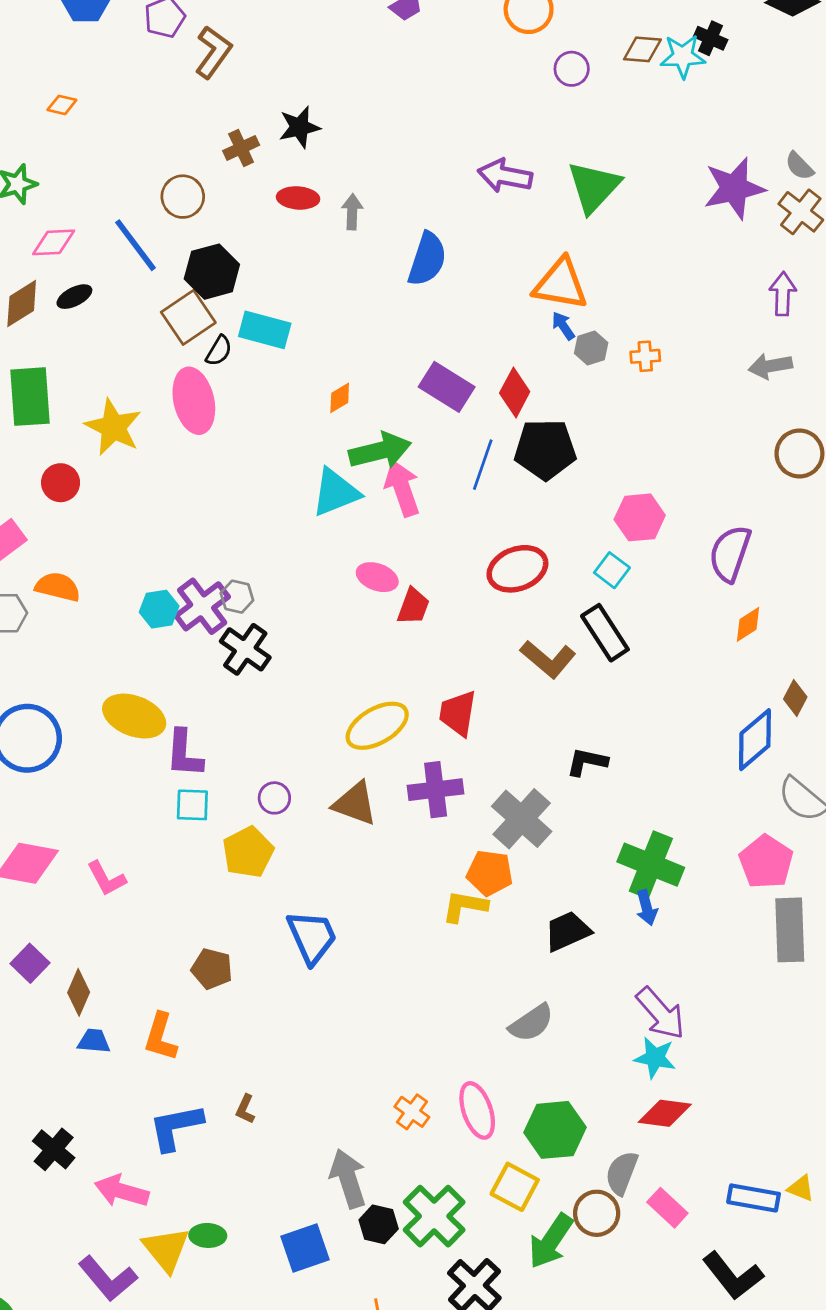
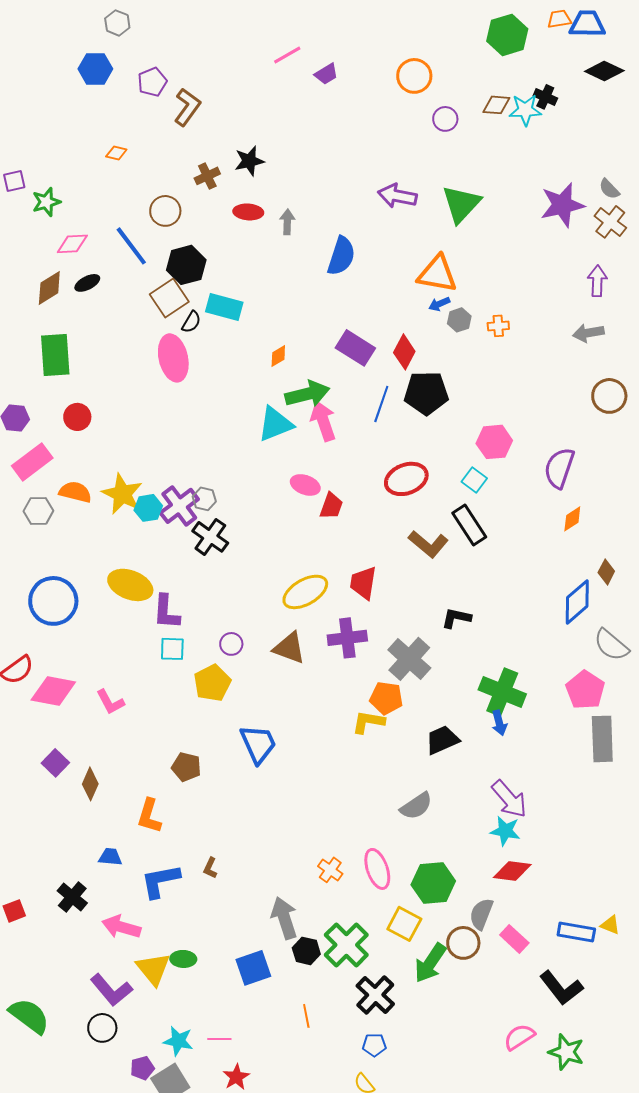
orange diamond: (62, 105) -> (116, 153), moved
blue arrow: (563, 326) -> (439, 304), turned -80
yellow star: (113, 427) -> (122, 494), moved
blue trapezoid: (94, 1041) -> (110, 857), moved

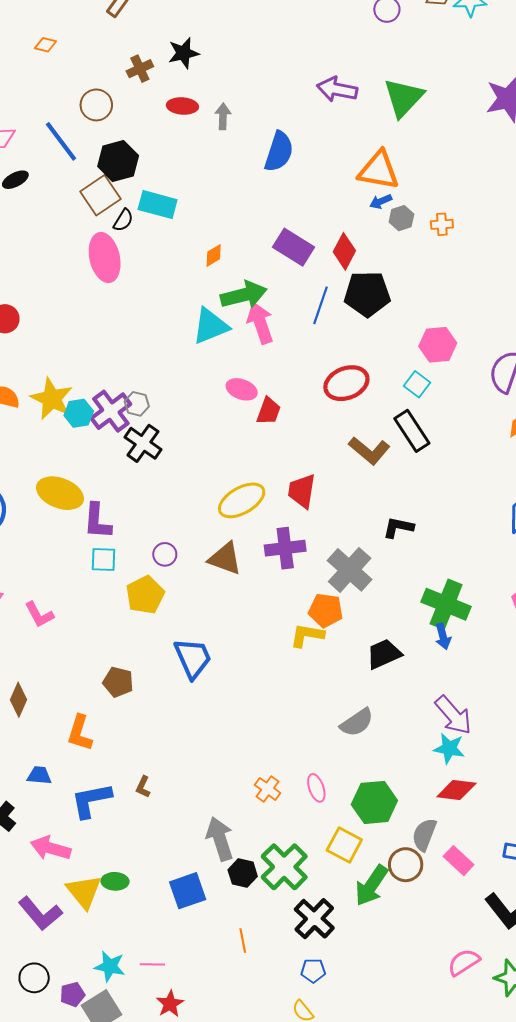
pink ellipse: (377, 869) -> (316, 788), size x0.7
black circle: (102, 1028) -> (34, 978), moved

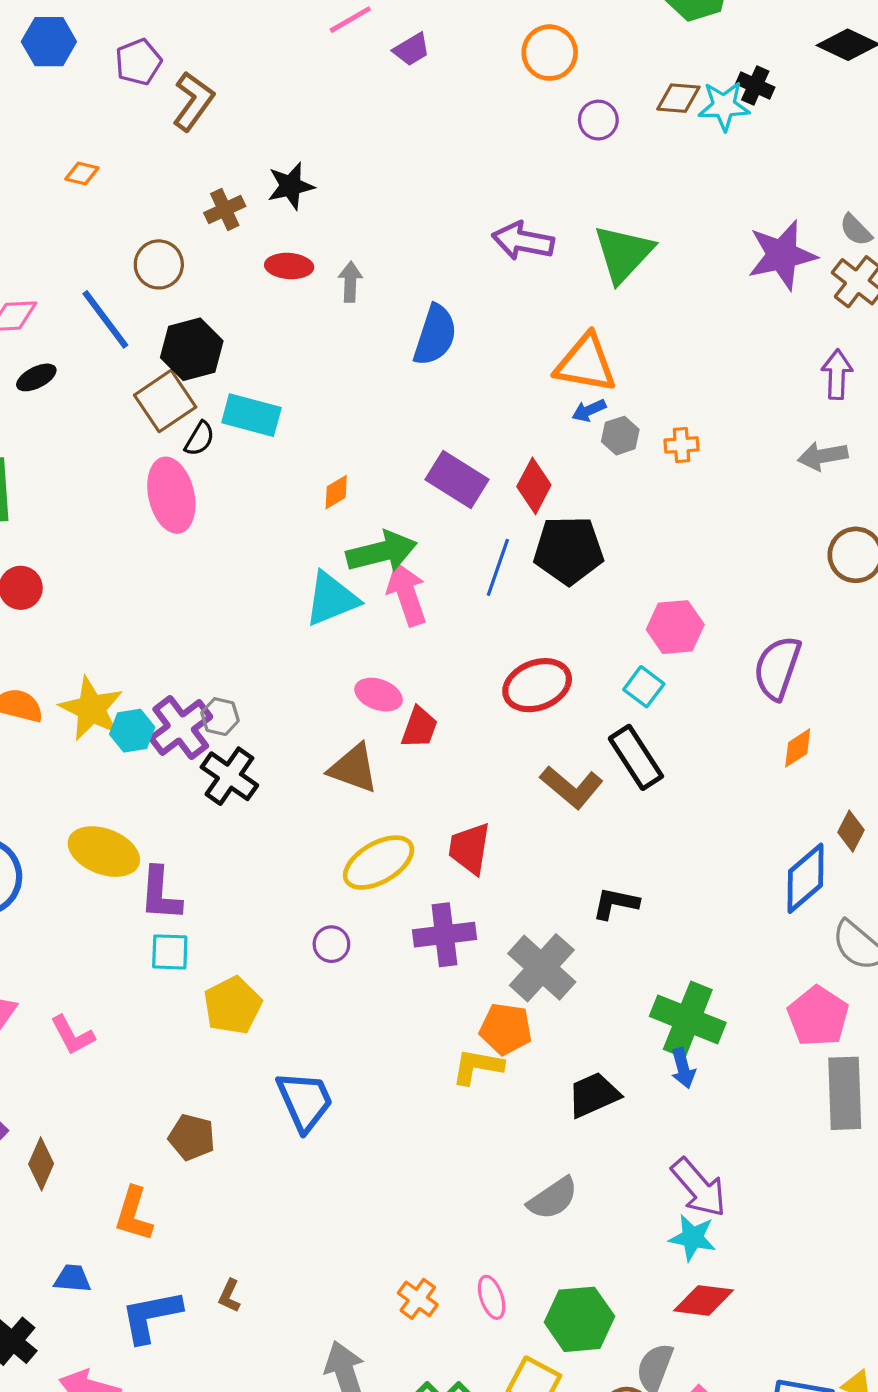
purple circle: (165, 554) -> (331, 944), moved
brown triangle: (225, 559) -> (353, 768), moved

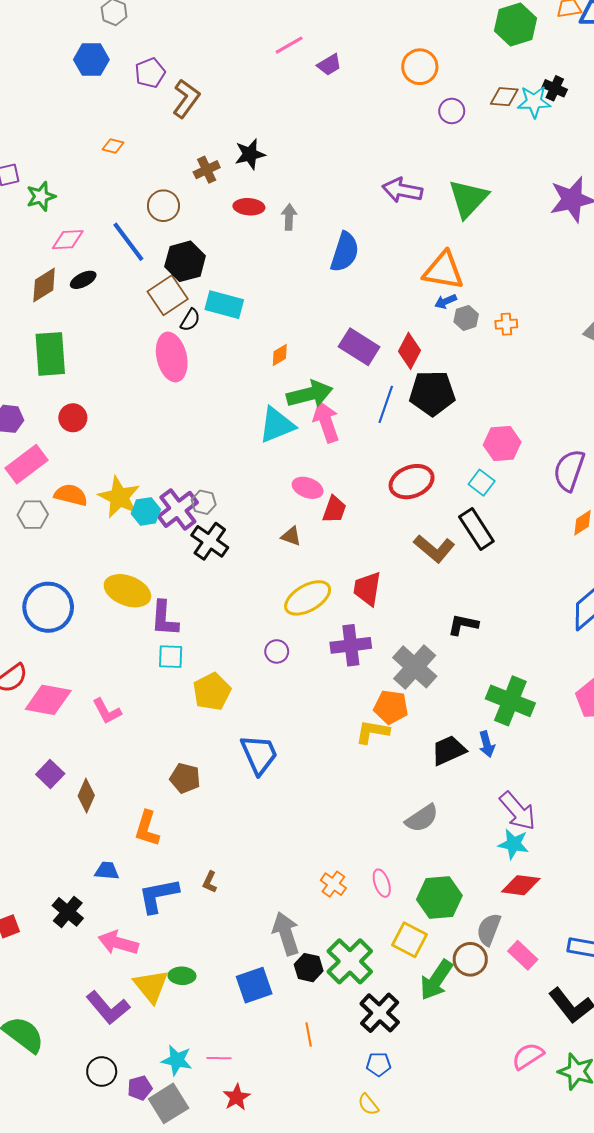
brown triangle: (353, 768) -> (291, 536), size x0.6
blue arrow: (683, 1068) -> (487, 744), moved

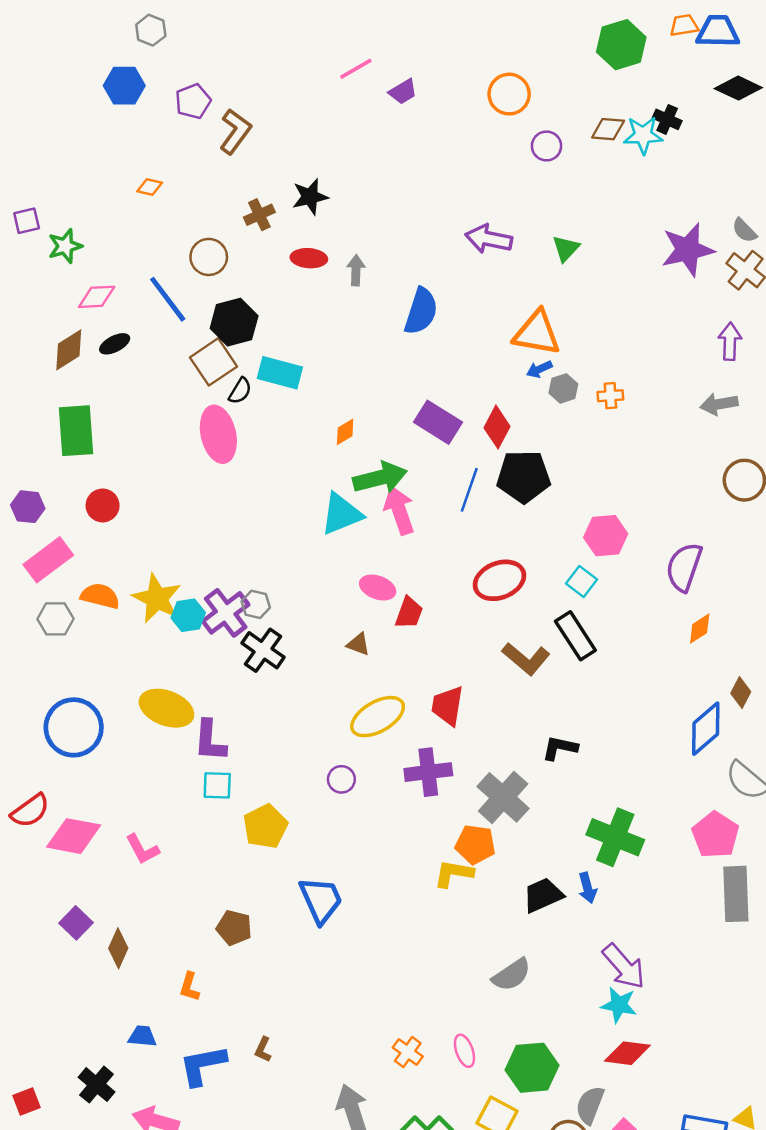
green triangle: (468, 198) -> (566, 249), size x0.6
orange L-shape: (147, 829) -> (189, 987), size x0.7

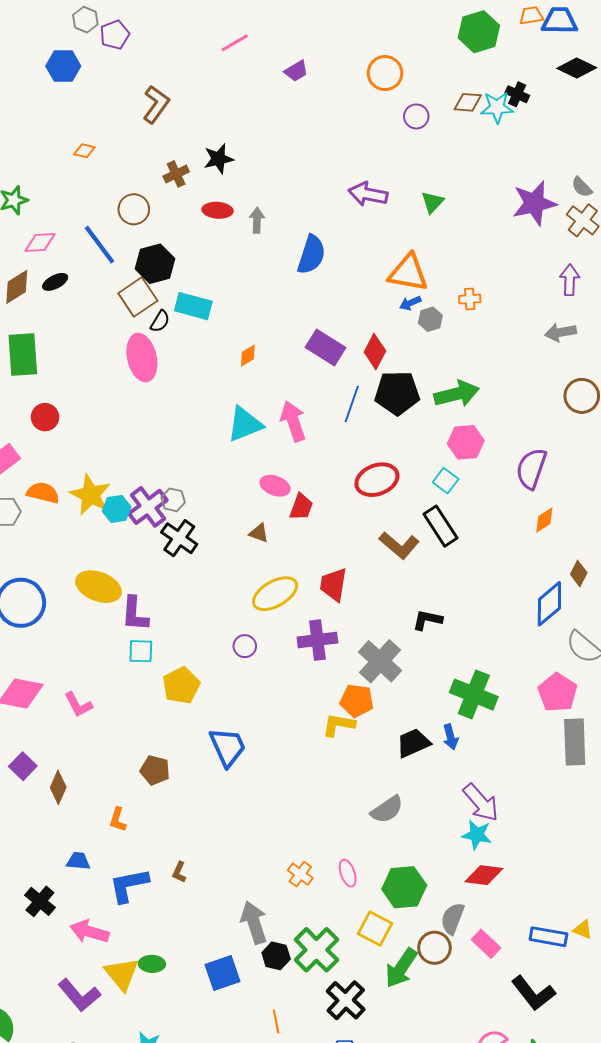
pink line: (356, 69) -> (235, 43), moved
purple pentagon: (193, 101) -> (115, 35), moved
orange cross: (610, 396) -> (470, 299), moved
green arrow: (380, 478) -> (457, 394), moved

